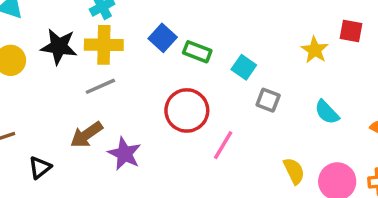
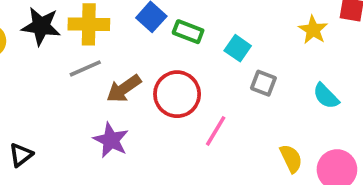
brown arrow: (87, 135) -> (124, 89), moved

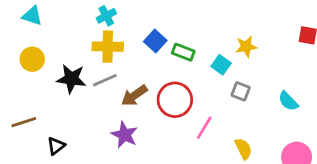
black star: (41, 26) -> (71, 79), moved
yellow star: (313, 30) -> (246, 47), moved, turned 30
yellow semicircle: (291, 158) -> (243, 149), moved

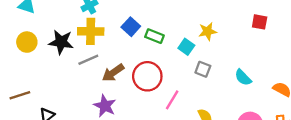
black star: (71, 79) -> (61, 42), moved

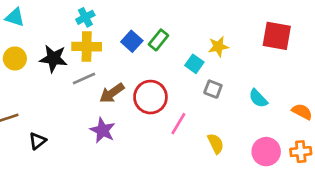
red square: (260, 22) -> (277, 36), size x1.6
green rectangle: (154, 36) -> (158, 40), moved, turned -72

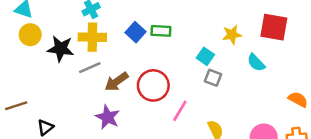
green rectangle: (158, 40) -> (161, 31), turned 54
yellow star: (218, 47) -> (232, 35), moved
yellow circle: (15, 58) -> (30, 35), moved
cyan square: (194, 64) -> (205, 56), moved
cyan semicircle: (258, 98) -> (256, 63), moved

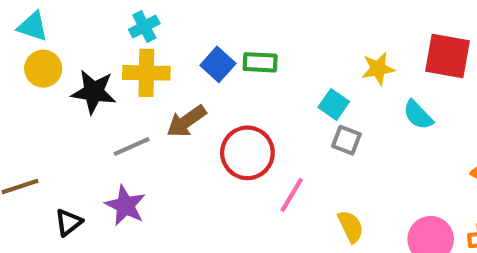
gray line: (90, 68) -> (132, 147), moved
brown arrow: (116, 82) -> (186, 121), moved
purple star: (108, 117) -> (125, 205), moved

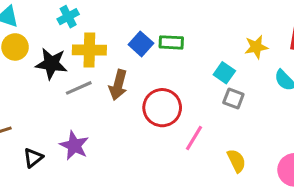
cyan cross: (144, 26) -> (68, 17), moved
brown arrow: (186, 121) -> (118, 85), turned -40
gray line: (132, 147) -> (79, 88), moved

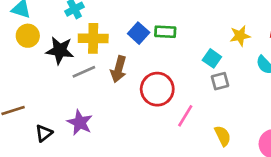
gray square: (233, 99) -> (220, 81), turned -36

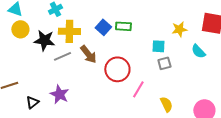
cyan square: (212, 58) -> (158, 46), turned -32
brown arrow: (119, 69) -> (88, 54), turned -54

